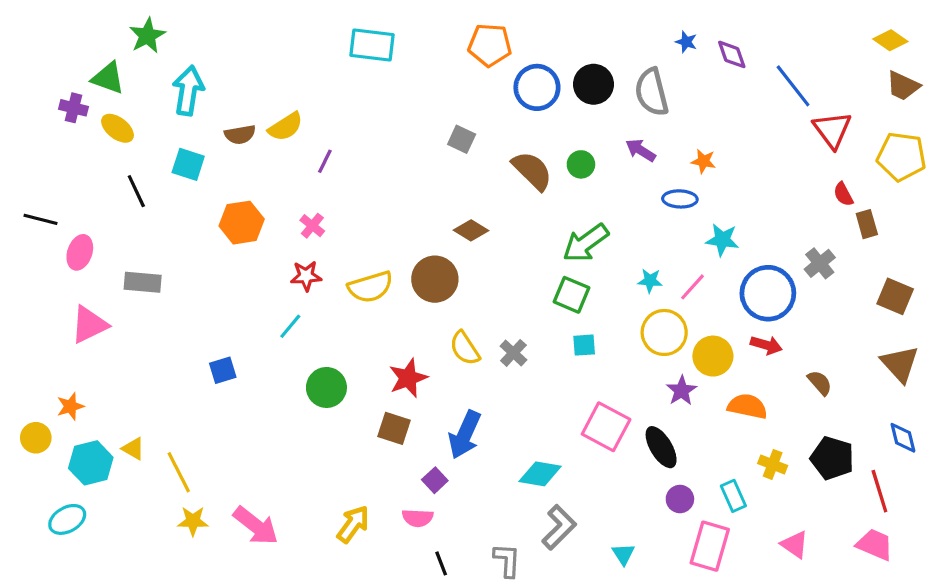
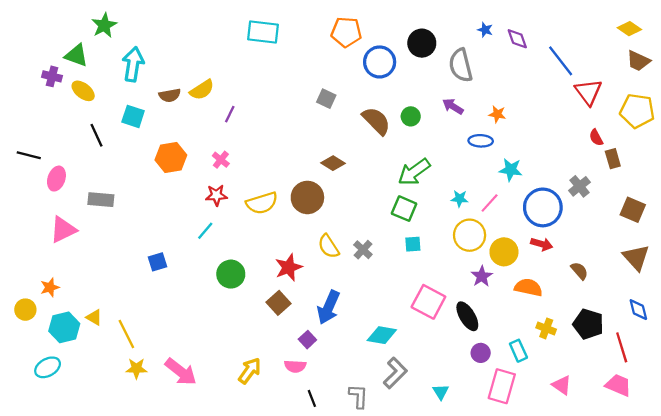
black circle: (594, 84) -> (422, 43), moved
brown square: (394, 428) -> (279, 303), turned 30

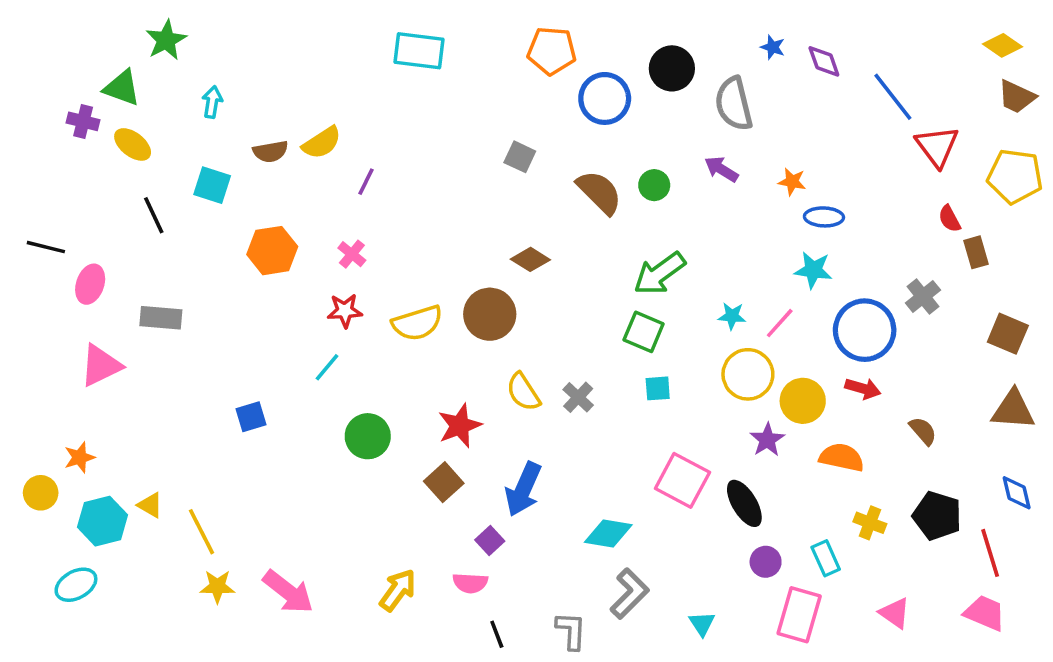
cyan arrow: (133, 64) -> (212, 102), size x0.6
blue ellipse: (481, 141) -> (824, 217), moved
brown triangle: (636, 257) -> (1013, 410), turned -44

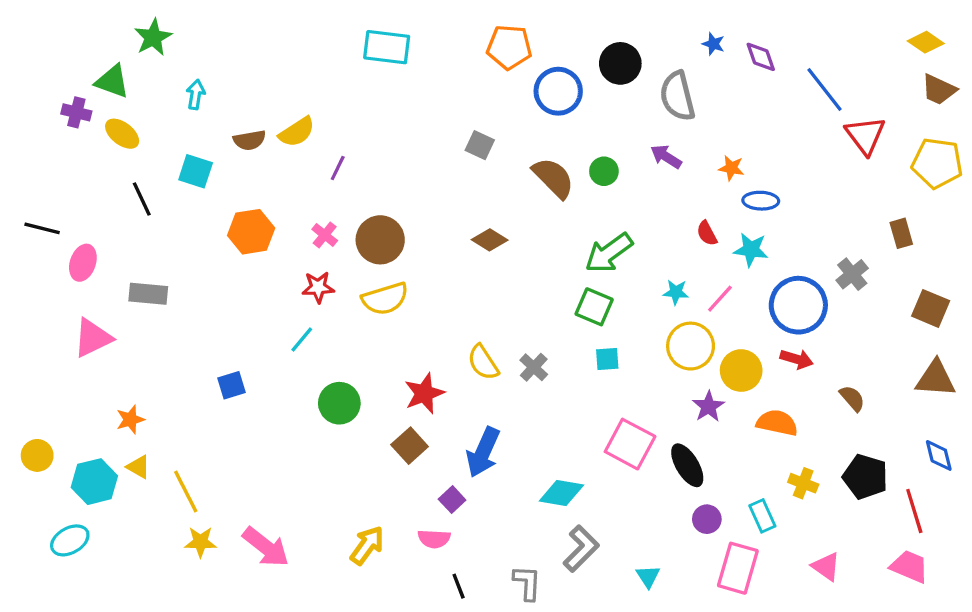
red semicircle: (949, 219) -> (707, 233), moved
brown circle: (490, 314) -> (380, 240), moved
orange star: (80, 457) -> (130, 420), moved

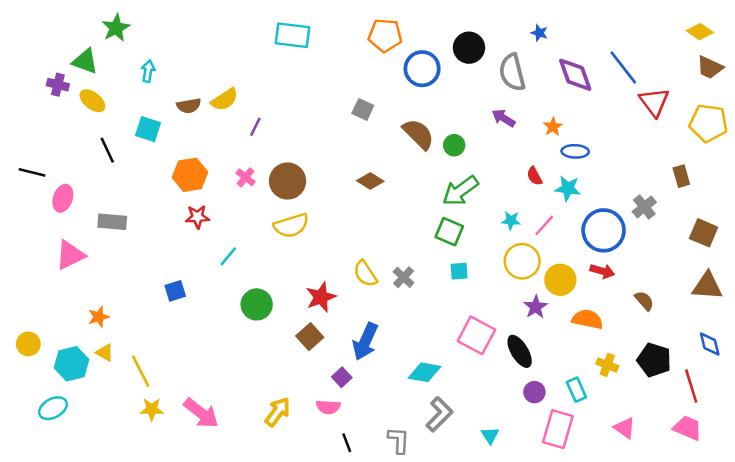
purple diamond: (761, 57) -> (575, 75), moved, size x1.5
orange star: (731, 168) -> (553, 127), turned 30
green circle: (604, 171) -> (454, 145), moved
red star: (318, 287) -> (197, 217), moved

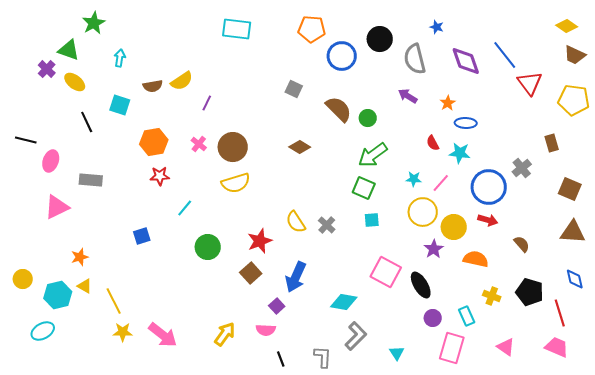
purple cross: (58, 85) -> (47, 69), turned 30

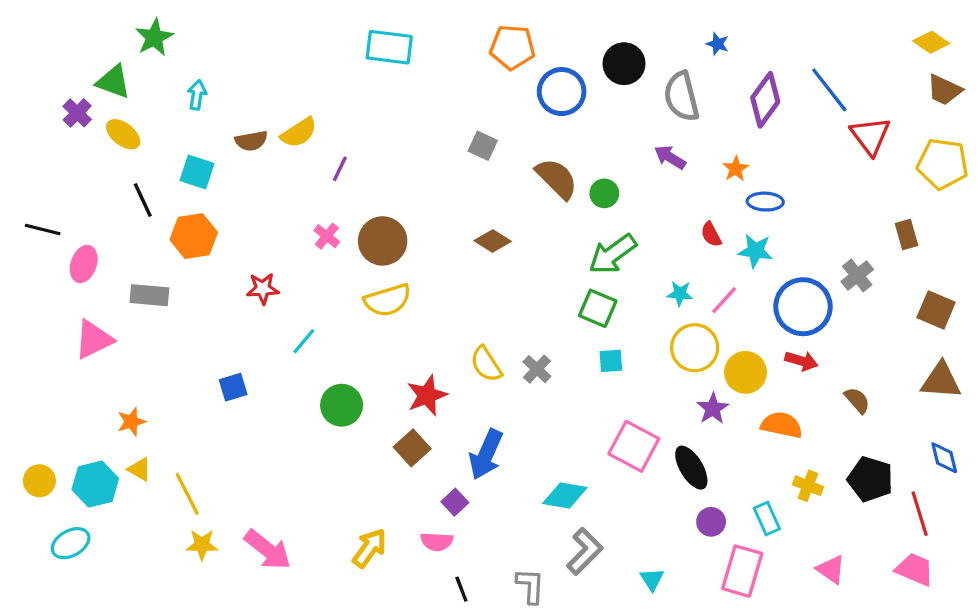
purple diamond: (466, 61) -> (765, 100), turned 56
orange hexagon: (154, 142) -> (194, 236), moved
yellow circle: (23, 279) -> (39, 481), moved

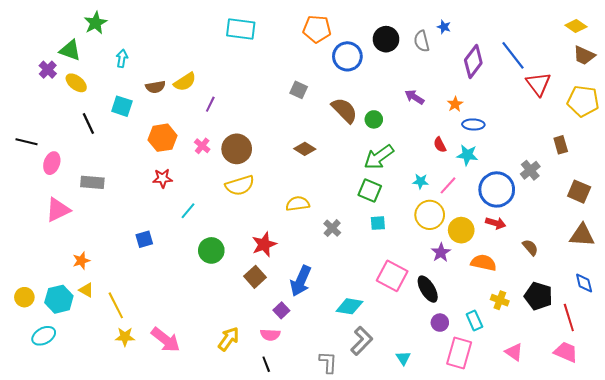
gray semicircle: (681, 96) -> (422, 41), moved, size x0.7
orange hexagon: (194, 236) -> (163, 138), moved
yellow semicircle: (486, 364) -> (298, 204), moved, turned 115
black line: (461, 589) -> (266, 364), moved

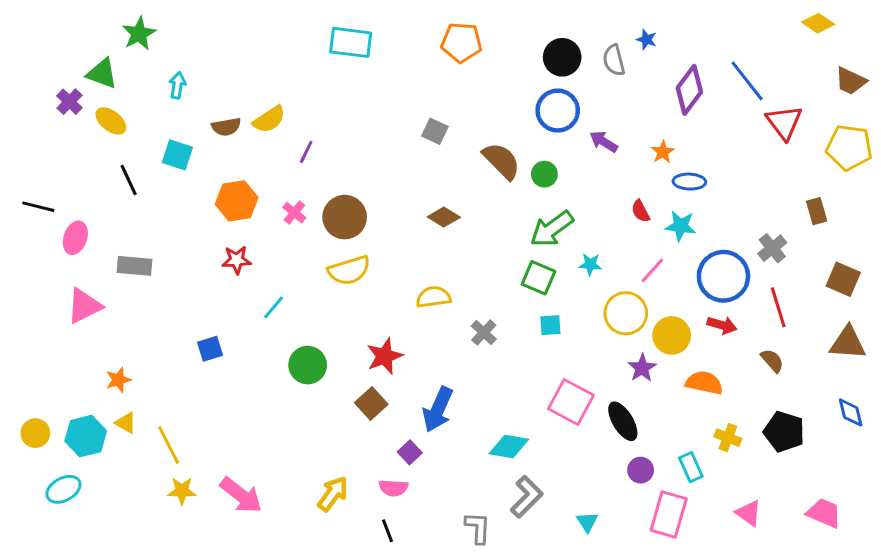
yellow diamond: (576, 26) -> (818, 23), moved
blue circle: (347, 56) -> (558, 111), moved
cyan star: (421, 181) -> (590, 264), moved
red line: (569, 317) -> (778, 307), moved

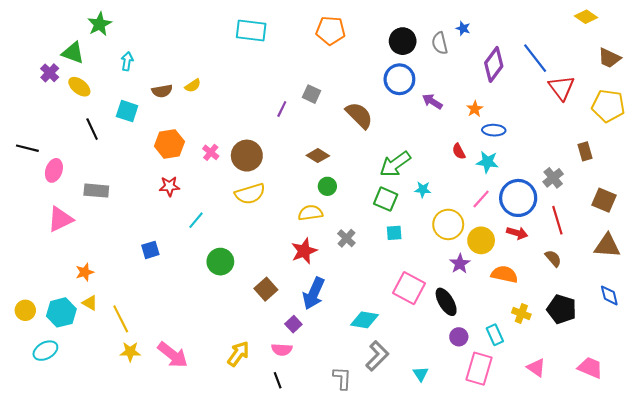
yellow semicircle: (269, 119) -> (193, 86), size x0.7
purple line: (306, 152) -> (282, 109), moved
green circle: (544, 174) -> (327, 186), moved
pink line: (652, 270) -> (481, 199), moved
red star: (385, 356) -> (304, 251), moved

